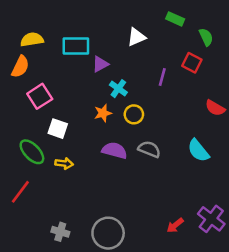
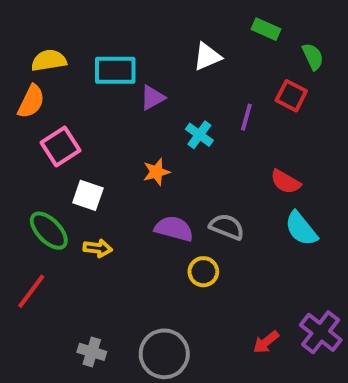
cyan cross: (118, 89) -> (199, 135), moved
red semicircle: (215, 108) -> (285, 182), moved
yellow circle: (134, 114) -> (203, 272), moved

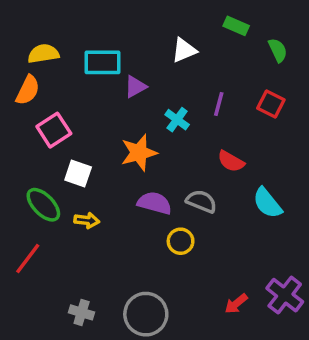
red square: (291, 96) -> (271, 104), moved
orange star: (156, 172) -> (139, 153), size x1.5
red semicircle: (285, 182) -> (231, 161), moved

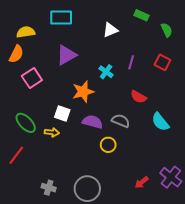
cyan rectangle: (102, 62) -> (61, 17), moved
purple triangle: (135, 87) -> (66, 55), moved, size x1.5
white square: (78, 173) -> (62, 113), moved

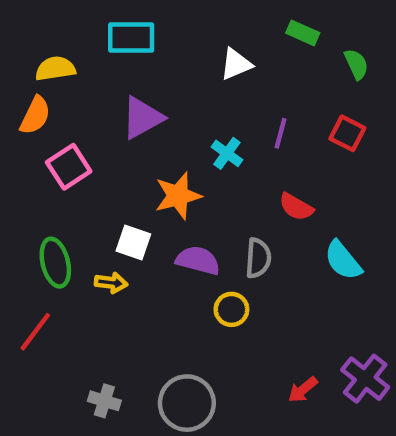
gray semicircle: (121, 121) -> (258, 258), turned 72
green ellipse: (26, 123) -> (55, 263), turned 30

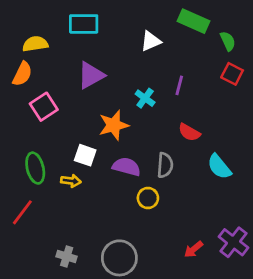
green rectangle: (303, 33) -> (194, 21), size x1.5
red square: (347, 133) -> (232, 74), moved

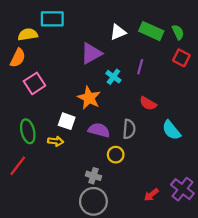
green rectangle: (194, 21) -> (151, 31), moved
cyan rectangle: (84, 24) -> (52, 19), moved
purple triangle: (91, 75) -> (91, 53), moved
orange star: (114, 125) -> (89, 98), turned -30
gray cross: (67, 256) -> (93, 176), moved

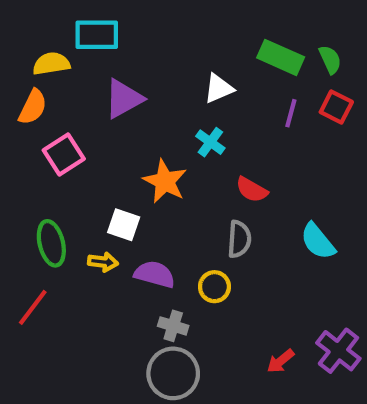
white triangle: (118, 32) -> (219, 88), moved
purple triangle: (91, 53) -> (124, 99), moved
purple line: (140, 67) -> (291, 113), moved
red semicircle: (148, 103) -> (252, 190), moved
purple semicircle: (99, 130) -> (155, 274), moved

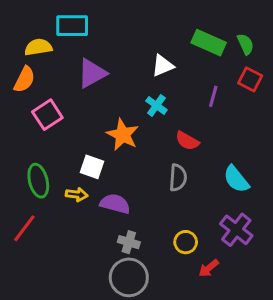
purple line: (291, 113) -> (213, 96), moved
yellow circle: (214, 287) -> (186, 242), moved
purple cross: (338, 351) -> (236, 230), moved

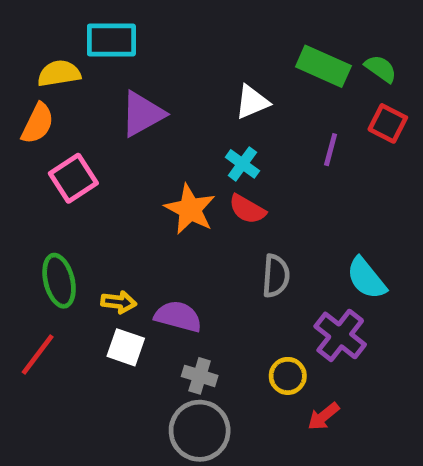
green semicircle: (245, 44) -> (381, 69), turned -30
red semicircle: (187, 141) -> (247, 209), moved
white square: (92, 167) -> (126, 347), moved
purple cross: (236, 230) -> (340, 335), moved

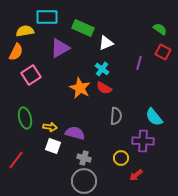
green rectangle: (323, 66) -> (83, 28), moved
purple cross: (340, 335) -> (143, 141), turned -35
red line: (38, 354) -> (16, 160), moved

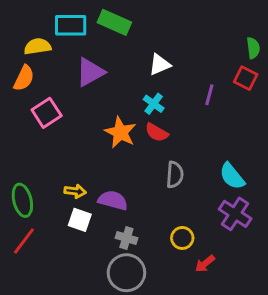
green rectangle: (83, 28) -> (114, 22), moved
green semicircle: (160, 29) -> (253, 48), moved, turned 48
green ellipse: (25, 118) -> (22, 200), moved
purple cross: (143, 141) -> (235, 214), moved, turned 30

